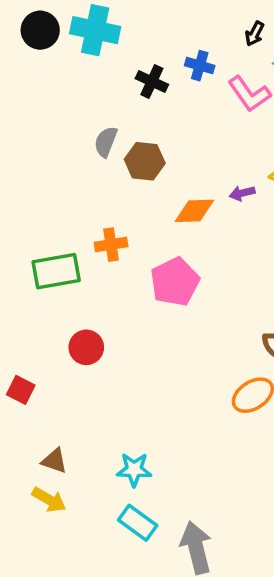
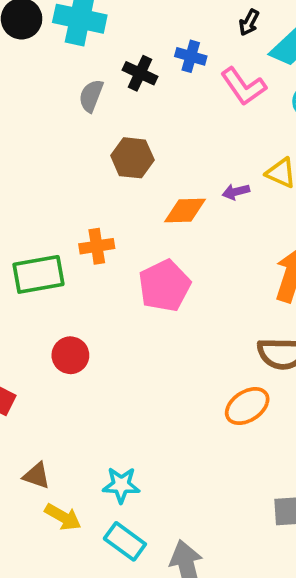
gray semicircle: (106, 142) -> (91, 96), moved
yellow arrow: (49, 500) -> (63, 517), moved

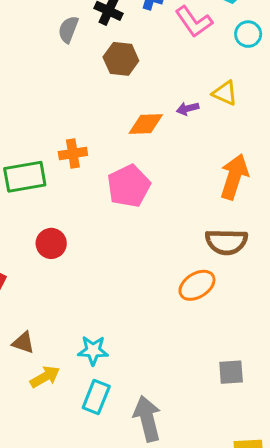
brown hexagon: (132, 158) -> (121, 59), moved
yellow arrow: (63, 517) -> (45, 377), turned -60
cyan rectangle: (125, 541) -> (96, 397), turned 76

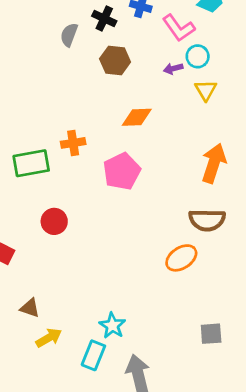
cyan circle: (248, 34) -> (198, 56), moved
yellow triangle: (225, 93) -> (206, 90), turned 35
purple arrow: (188, 109) -> (173, 69), moved
cyan star: (93, 350) -> (112, 326), moved, turned 30

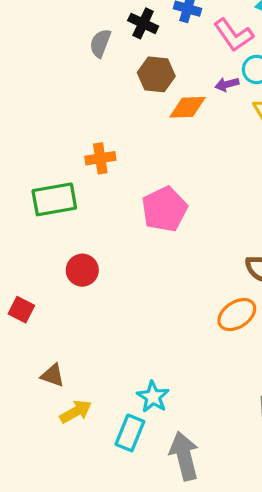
orange diamond: (137, 117) -> (187, 107), moved
orange cross: (73, 143) -> (100, 158), moved

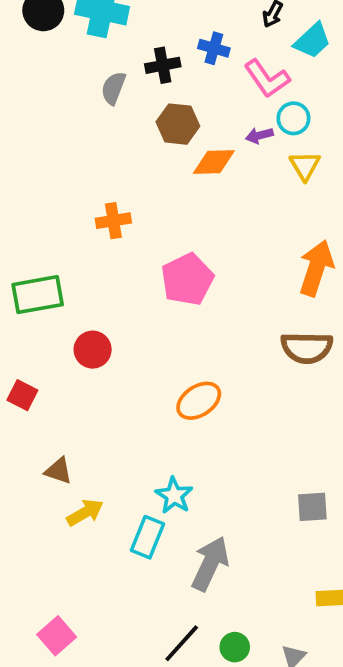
black cross: (143, 23) -> (163, 65), turned -36
green rectangle: (54, 199) -> (38, 295), moved
orange ellipse: (237, 315) -> (199, 401), moved
gray arrow: (184, 456) -> (210, 564), turned 39

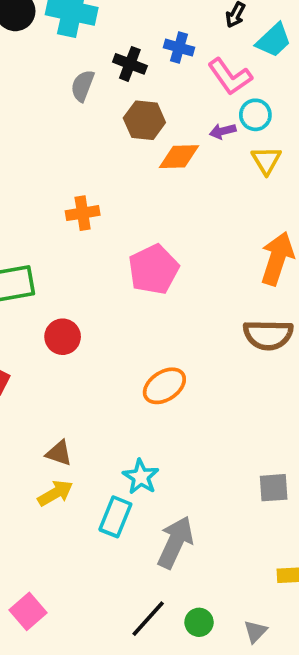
black cross: (163, 65) -> (130, 64), turned 32
brown triangle: (58, 471) -> (59, 453), moved

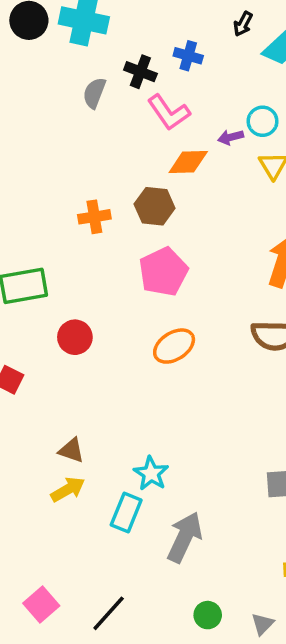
pink L-shape: (230, 77) -> (169, 112), moved
brown hexagon: (144, 120) -> (155, 206), moved
orange ellipse: (164, 386) -> (174, 346), moved
black line: (148, 619) -> (109, 613), moved

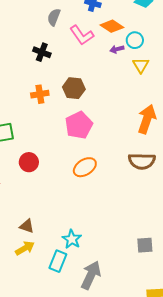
black cross: (140, 72) -> (42, 52), moved
gray semicircle: (94, 93) -> (54, 17), moved
orange diamond: (188, 162) -> (112, 26), moved, turned 35

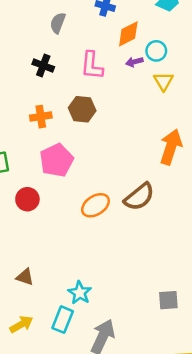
orange diamond: (112, 26) -> (128, 34), turned -60
pink L-shape: (82, 35) -> (92, 65), moved, turned 40
pink pentagon: (79, 125) -> (57, 160), moved
brown semicircle: (142, 161) -> (139, 197), moved, turned -40
yellow arrow: (25, 248) -> (21, 324), moved

